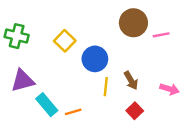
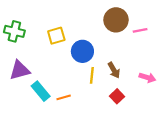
yellow square: (65, 41) -> (56, 36), turned 30

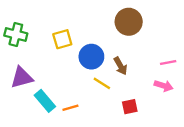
pink line: (140, 30) -> (168, 62), moved
brown arrow: (114, 70) -> (120, 66), moved
yellow line: (92, 75) -> (102, 83), turned -63
red square: (117, 96) -> (130, 107), turned 32

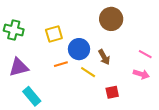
pink line: (168, 62) -> (145, 54), turned 40
cyan rectangle: (45, 101) -> (32, 96), moved
orange line: (70, 108) -> (61, 64), moved

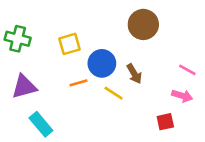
red square: (112, 92) -> (165, 122), moved

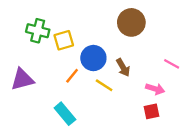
green cross: (18, 39) -> (38, 31), moved
orange line: (79, 83) -> (72, 76), turned -35
pink arrow: (182, 96) -> (155, 89), moved
cyan rectangle: (41, 124) -> (65, 114), moved

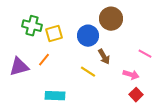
blue circle: (93, 58) -> (88, 36), moved
orange line: (72, 76) -> (44, 60), moved
red square: (151, 111) -> (136, 95), moved, turned -32
cyan rectangle: (65, 114) -> (55, 96), turned -48

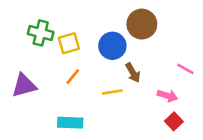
orange line: (44, 60) -> (73, 77), moved
yellow line: (88, 72) -> (112, 92), turned -42

